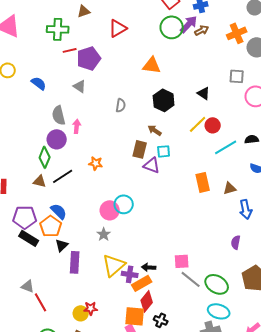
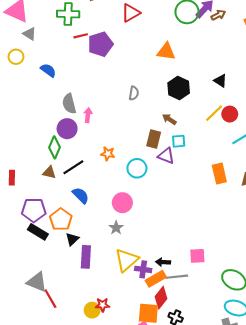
gray triangle: (80, 86) -> (30, 34), moved
cyan circle: (124, 204) -> (137, 168), moved
blue semicircle: (59, 211) -> (81, 195), moved
gray line: (191, 279) -> (177, 277), moved, turned -45
gray triangle: (28, 286) -> (37, 282), size x1.5

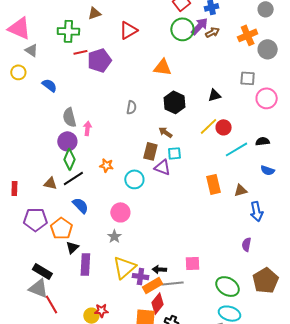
black triangle: (220, 81) -> (215, 95), turned -48
green diamond: (55, 147) -> (69, 159), moved
black rectangle: (38, 232) -> (42, 272), moved

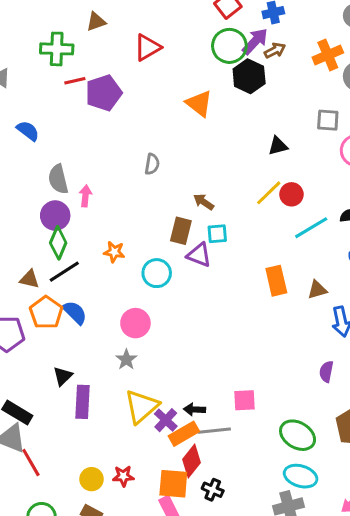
orange triangle: (162, 67) -> (199, 103), turned 30
black hexagon: (174, 102) -> (249, 76), moved
orange pentagon: (61, 228) -> (46, 313), moved
purple cross: (140, 277) -> (166, 420), turned 35
red star: (101, 311) -> (123, 476), moved

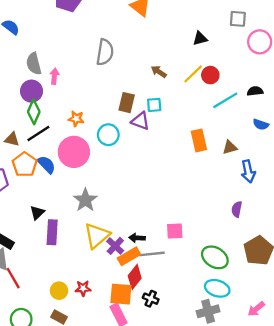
gray semicircle: (152, 164) -> (105, 52), size x1.6
brown arrow: (204, 202) -> (159, 72), moved
pink circle: (135, 323) -> (74, 152), moved, size x1.4
gray star: (126, 359) -> (85, 200), size x1.5

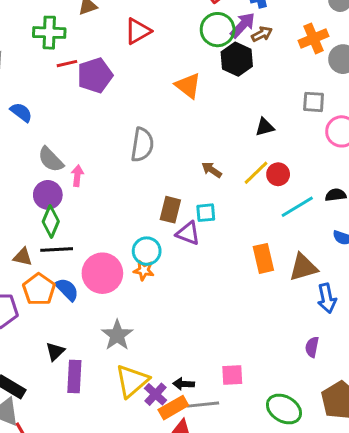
gray semicircle: (34, 64) -> (51, 159), turned -30
orange star: (76, 119) -> (144, 270), moved
black line: (38, 134) -> (57, 250), turned 30
brown triangle: (230, 147) -> (303, 267), size x1.5

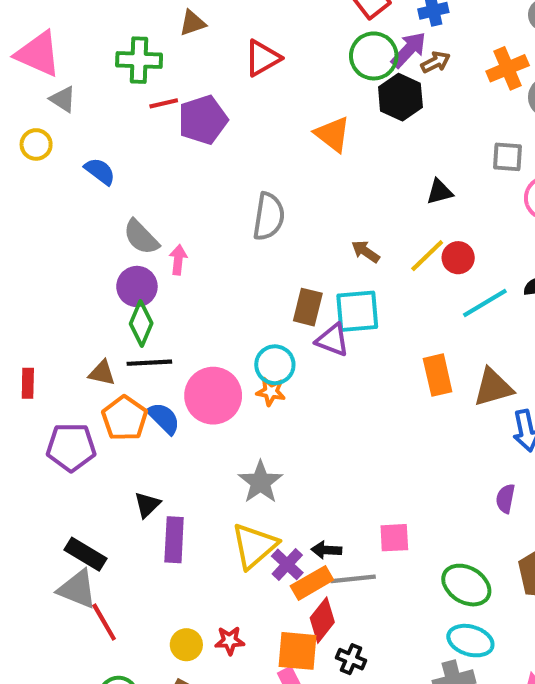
cyan square: (206, 213) -> (357, 311), size x1.6
gray star: (117, 335) -> (260, 482), moved

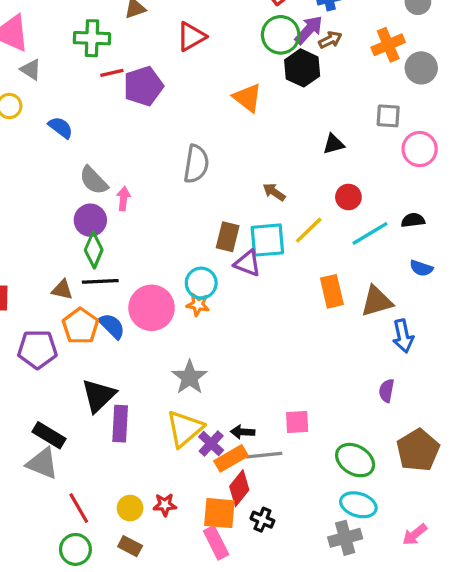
yellow line: (427, 256) -> (309, 230), moved
black triangle: (147, 505) -> (99, 396), size x1.6
red line: (104, 622) -> (79, 508), moved

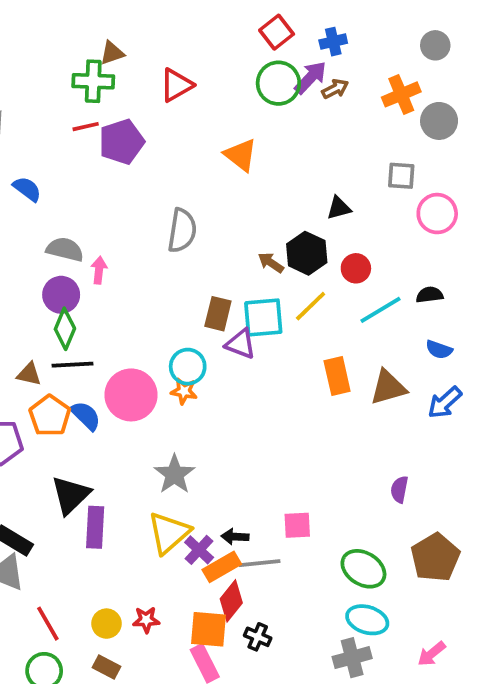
green cross: (92, 38) -> (93, 81), moved
black hexagon: (302, 68) -> (307, 253), moved
gray semicircle: (94, 180) -> (65, 249), turned 148
blue arrow: (403, 336) -> (445, 402), moved, turned 60

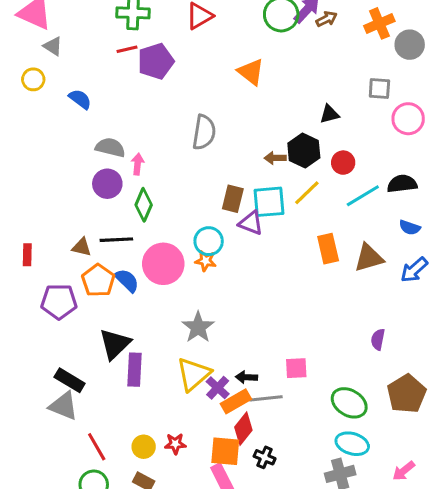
brown arrow: (271, 263) -> (275, 158), turned -35
black semicircle: (430, 295) -> (402, 184), size x1.4
green diamond: (65, 329) -> (144, 205), moved

